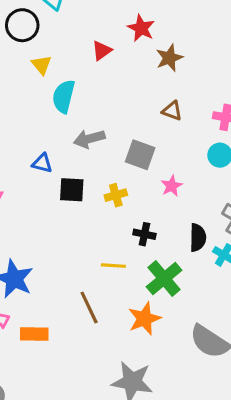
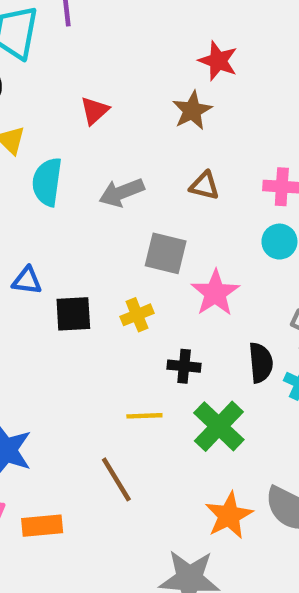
red star: (141, 28) -> (218, 61), moved
gray arrow: (89, 139) -> (122, 192), moved
pink star: (172, 186) -> (215, 293), size x1.5
orange star: (144, 319) -> (229, 516), moved

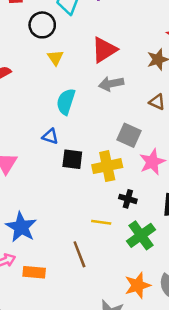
red triangle: (95, 111) -> (104, 50), size x1.6
cyan semicircle: (47, 182) -> (66, 102), moved
gray arrow: (122, 192) -> (111, 84), moved
yellow cross: (137, 315) -> (107, 166), size x1.6

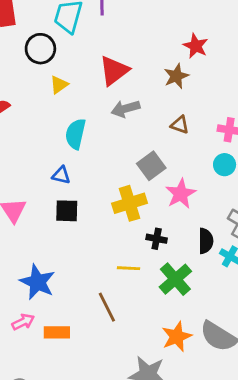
yellow triangle: (55, 58) -> (59, 85), turned 35
gray square: (129, 135) -> (151, 166), turned 35
black square: (72, 159) -> (67, 211), moved

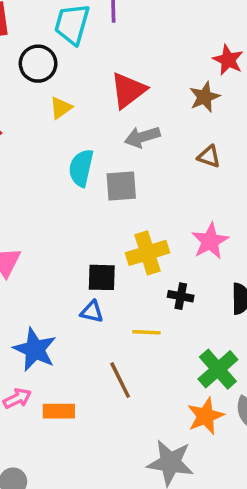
gray square: (151, 166) -> (121, 186), moved, turned 32
blue triangle: (61, 175) -> (92, 312), moved
black square: (67, 211) -> (102, 277), moved
green cross: (175, 279) -> (218, 369), moved

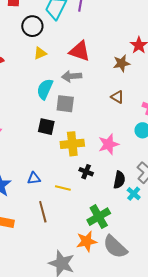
red triangle: (128, 90) -> (80, 51), turned 45
gray arrow: (142, 137) -> (72, 76), moved
black square: (102, 277) -> (46, 127), moved
blue triangle: (92, 312) -> (34, 178), moved, turned -32

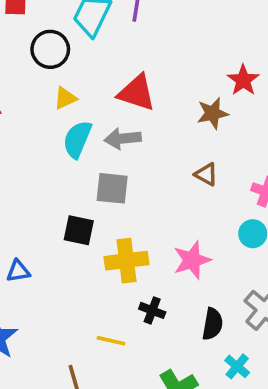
cyan semicircle: (45, 89) -> (77, 139), moved
blue triangle: (34, 178) -> (18, 271), moved
cyan cross: (134, 194) -> (237, 366), moved

